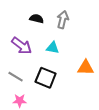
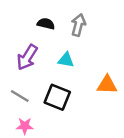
purple arrow: (22, 46) -> (27, 57), turned 85

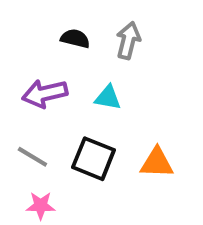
purple arrow: (27, 57) -> (45, 93), turned 45
orange triangle: (107, 85) -> (157, 163), moved

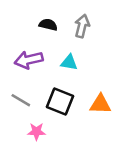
pink star: (41, 206) -> (36, 132), moved

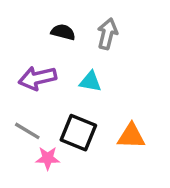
pink star: (36, 132) -> (48, 158), moved

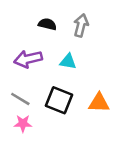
pink star: (48, 158) -> (23, 123), moved

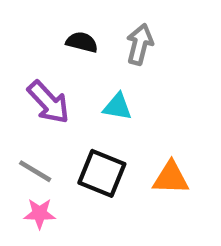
purple arrow: (28, 59) -> (48, 102), turned -120

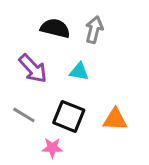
black semicircle: (82, 42) -> (55, 28), size x1.4
pink star: (40, 213) -> (52, 148), moved

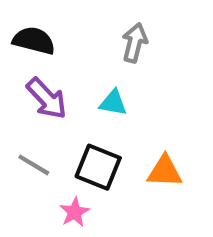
black semicircle: (55, 28) -> (34, 41), moved
pink star: (52, 148) -> (75, 212), turned -30

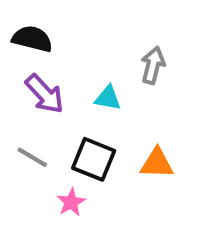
gray arrow: (135, 43) -> (153, 65), moved

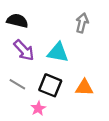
gray arrow: (153, 65) -> (82, 23), moved
cyan triangle: (108, 98) -> (58, 52), size x1.5

